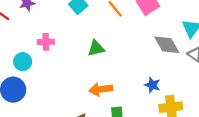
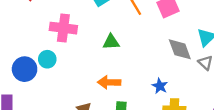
pink cross: (46, 42) -> (63, 28), size x1.6
cyan circle: (23, 62) -> (47, 59), moved

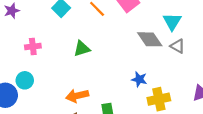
pink cross: (63, 28) -> (33, 47), size x0.6
orange arrow: (109, 82) -> (77, 96), moved

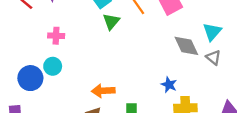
pink cross: (33, 47) -> (56, 36), moved
green triangle: (82, 49) -> (111, 21), moved, turned -42

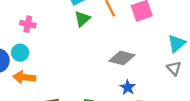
gray diamond: (186, 46) -> (122, 58), moved, turned -60
orange arrow: (103, 91) -> (24, 77), moved

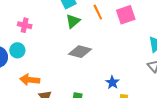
gray diamond: (122, 58) -> (80, 52), moved
orange arrow: (24, 77) -> (30, 80), moved

